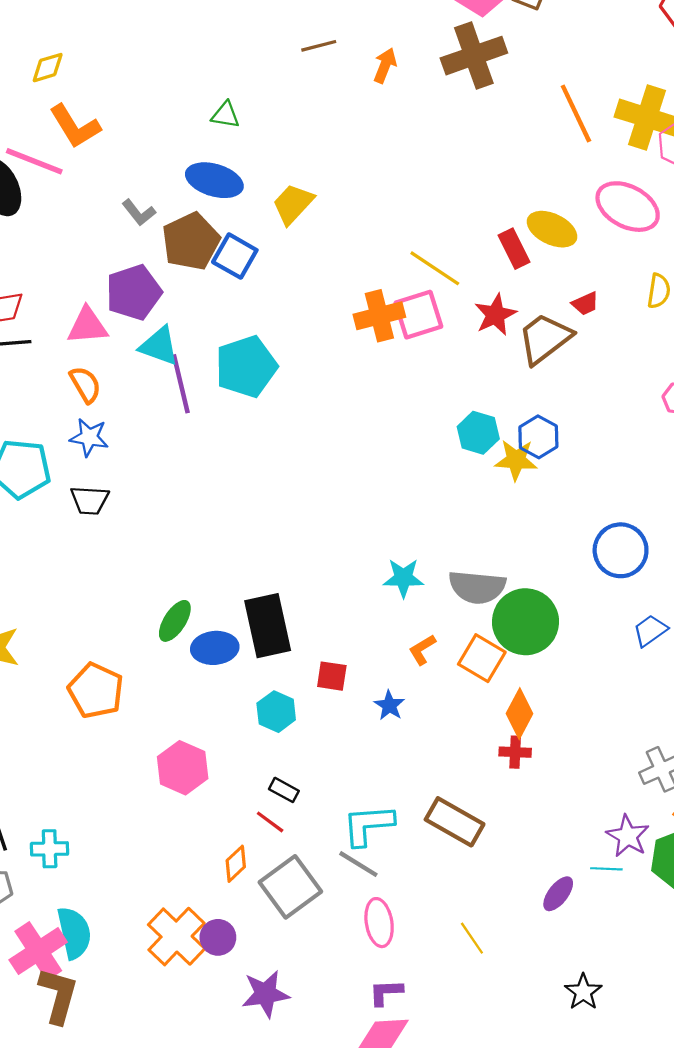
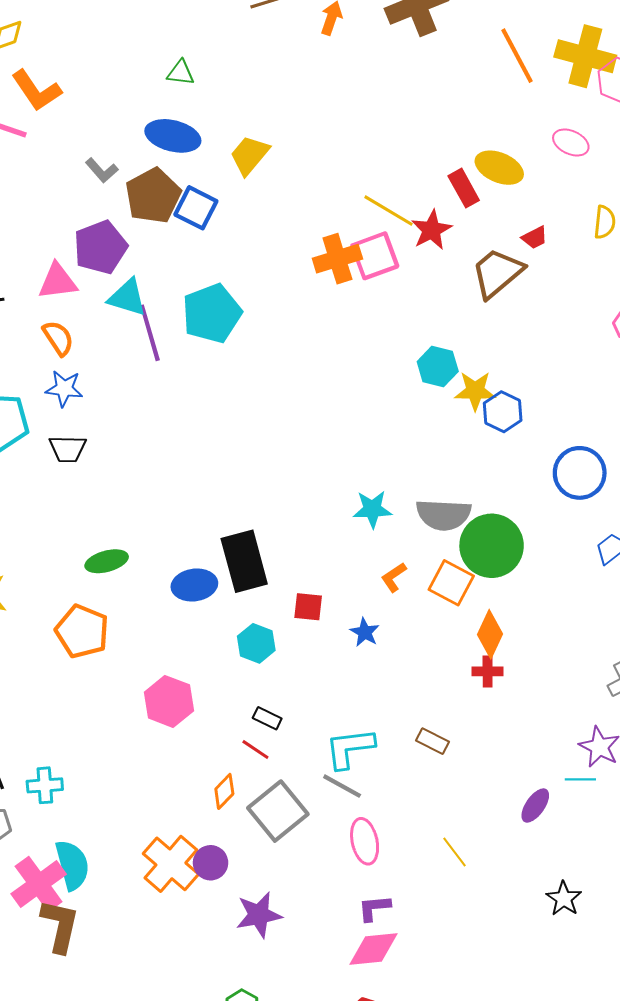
pink ellipse: (628, 207) -> (571, 143), size x0.6
red star: (495, 315) -> (432, 230), moved
blue hexagon: (538, 437) -> (503, 412), moved
green ellipse: (175, 621) -> (107, 561), moved, turned 45
brown rectangle: (455, 822) -> (433, 741), size x0.6

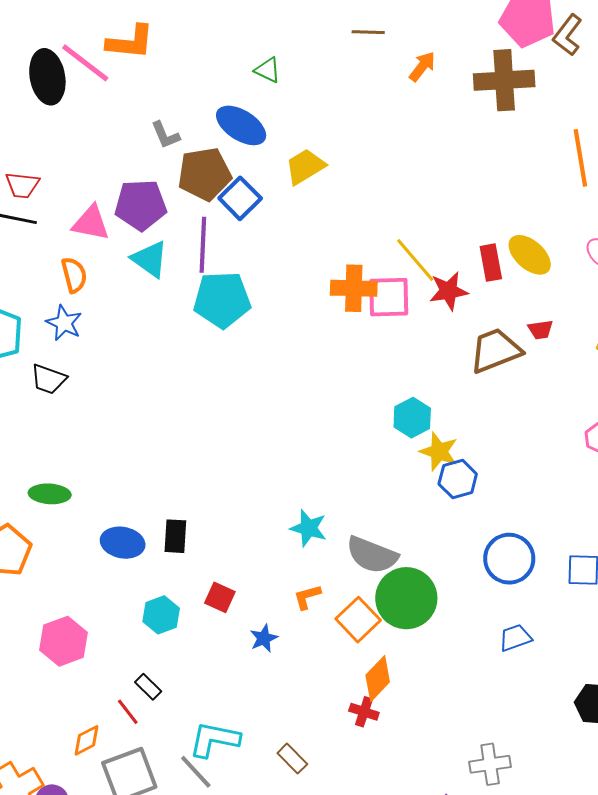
orange L-shape: (36, 91) -> (130, 42), turned -69
purple line: (150, 333) -> (203, 245), moved
black rectangle: (244, 561) -> (175, 536), size x0.6

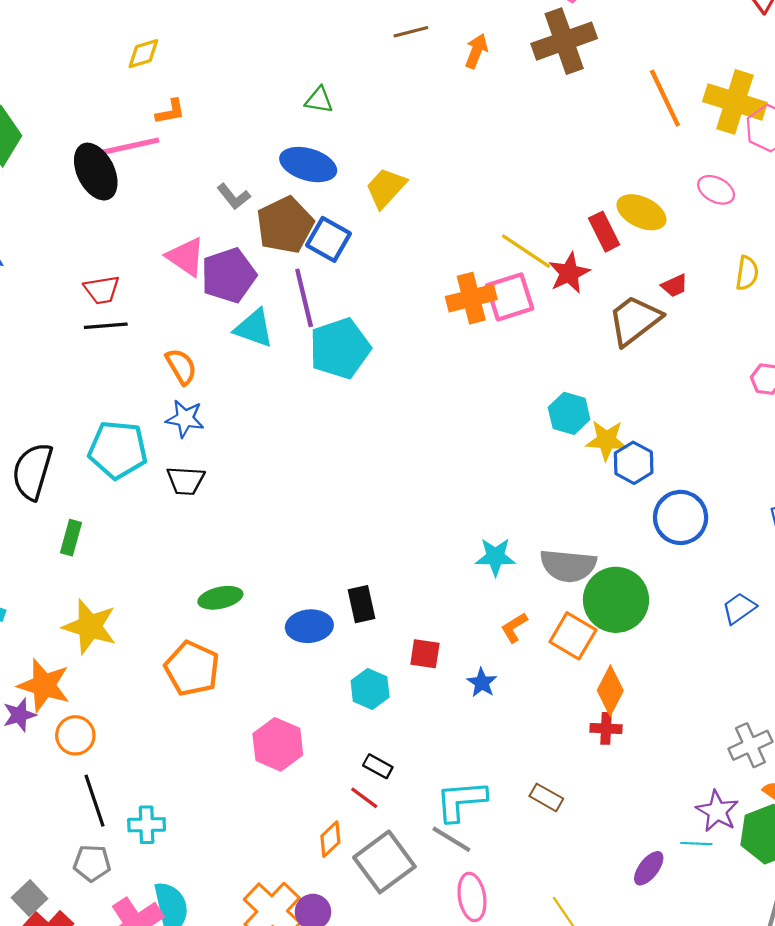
orange L-shape: (130, 42) -> (170, 112), size x0.6
pink line: (85, 63) -> (130, 146), turned -34
pink triangle: (91, 223) -> (186, 257), moved, turned 39
blue circle: (509, 559) -> (681, 517), moved

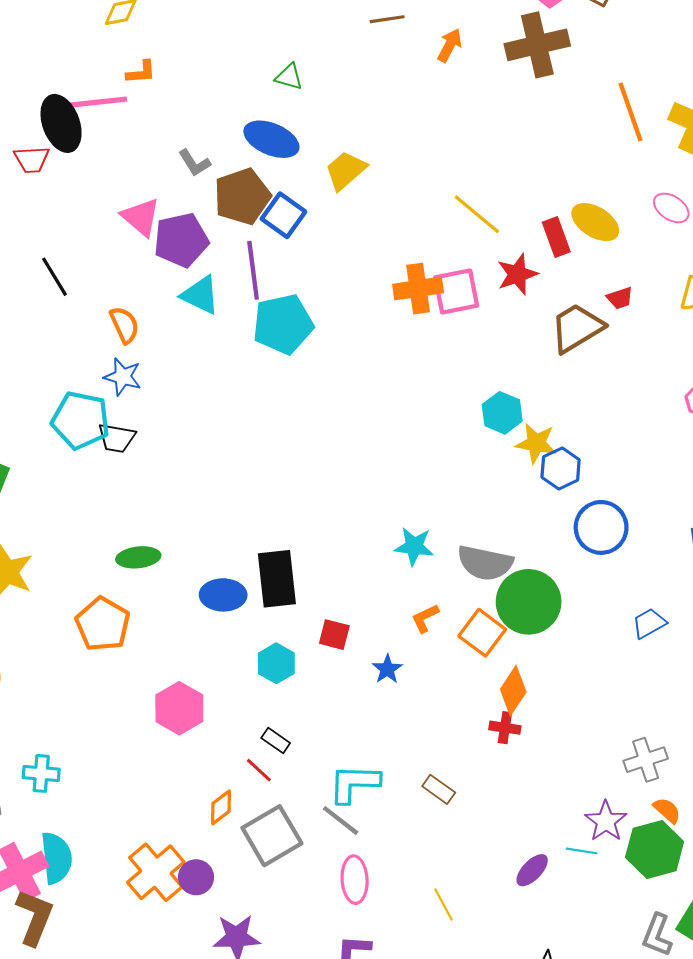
yellow line: (526, 251) -> (477, 214), moved
red trapezoid: (102, 290) -> (32, 159), moved
black line: (106, 326) -> (54, 277), turned 57
cyan pentagon: (118, 450) -> (81, 420), moved
black rectangle: (361, 604) -> (277, 579), size x1.6

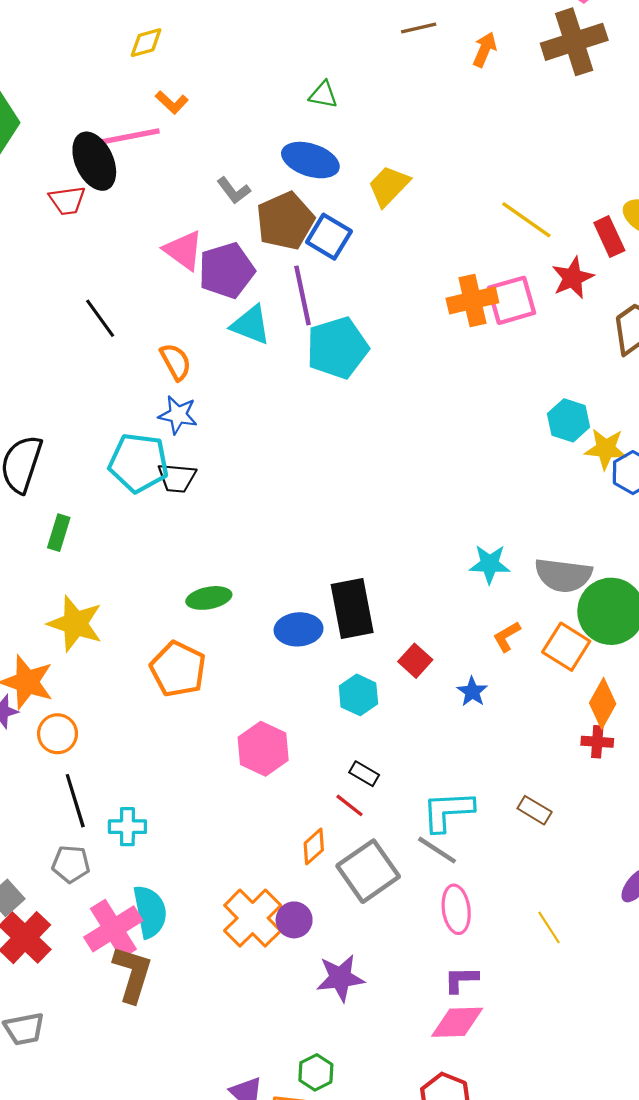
orange L-shape: (141, 72) -> (172, 102), turned 52
red square: (334, 635) -> (415, 661), turned 32

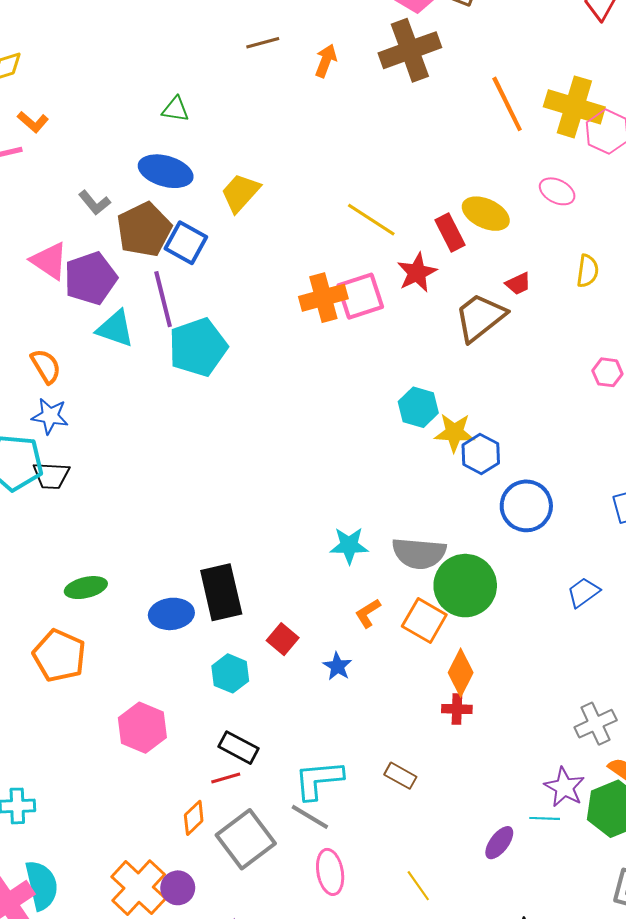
black rectangle: (364, 774) -> (238, 748), size x1.4
red line: (349, 805) -> (226, 778), turned -52

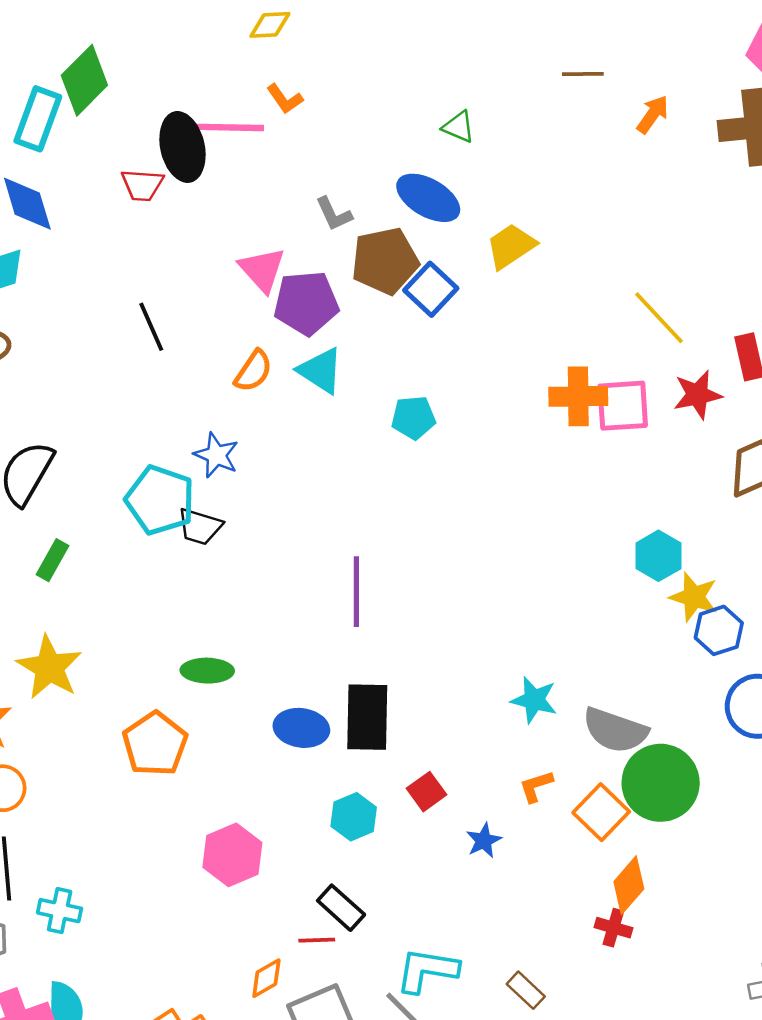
purple line: (163, 299) -> (356, 592), moved
cyan pentagon: (198, 347) -> (413, 418), size x0.6
orange semicircle: (46, 366) -> (253, 371), moved, turned 51

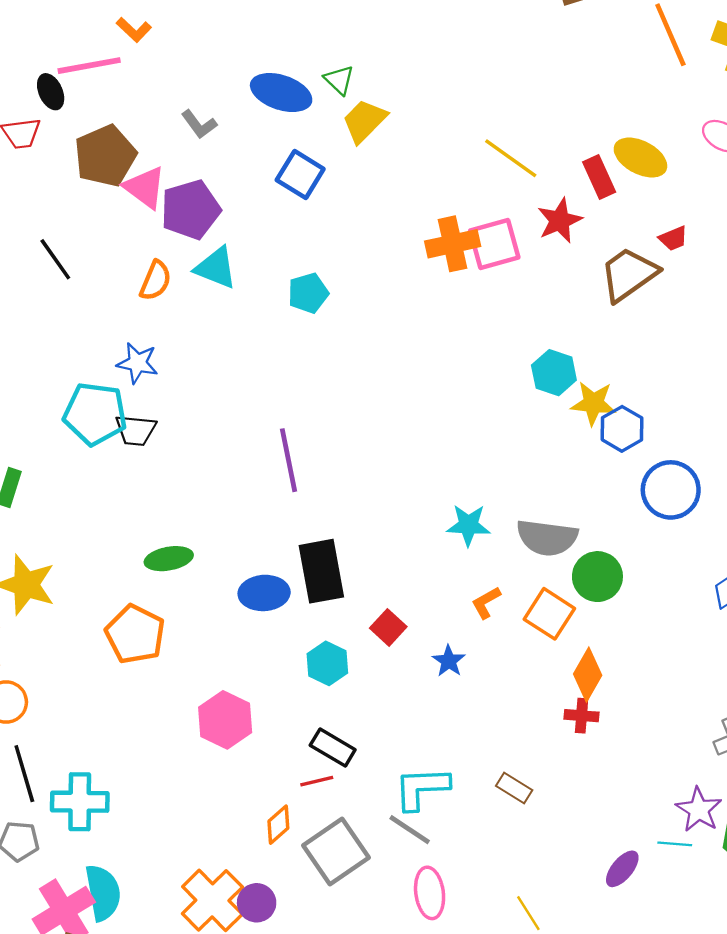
green triangle: (459, 127) -> (339, 80), moved, turned 32
black ellipse: (183, 147) -> (51, 92), size x0.6
brown pentagon: (385, 261) -> (105, 156), moved
green circle: (661, 783) -> (597, 577), size x0.7
cyan cross: (60, 911) -> (80, 802), size x1.4

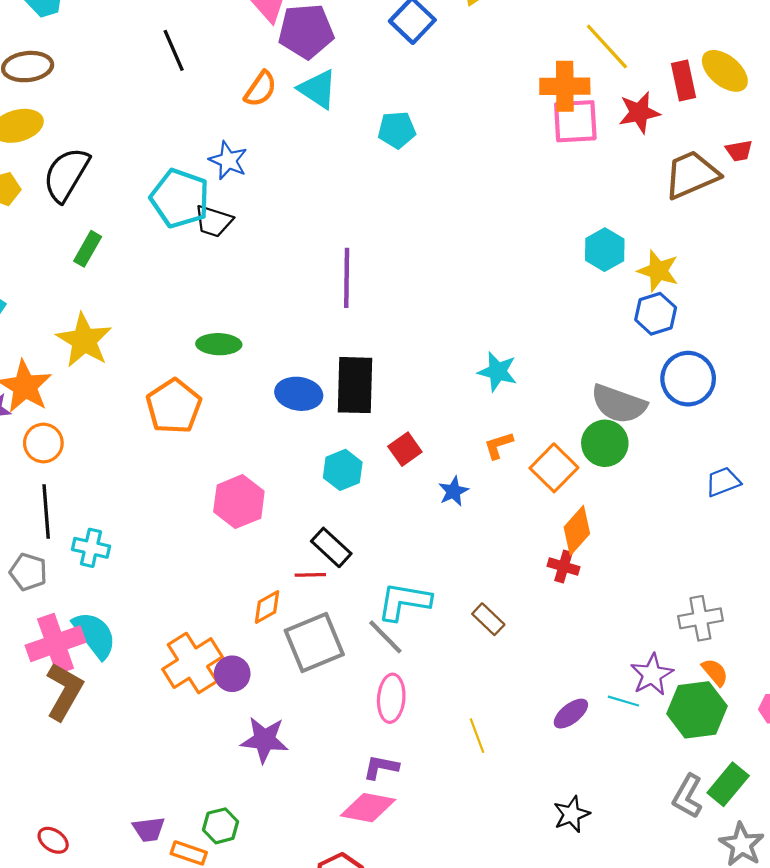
orange cross: (453, 244) -> (565, 86), moved
yellow star: (593, 403) -> (658, 271), moved
gray semicircle: (547, 538) -> (619, 404), moved
cyan cross: (80, 802) -> (91, 548), size x0.7
cyan semicircle: (103, 893) -> (95, 635), turned -39

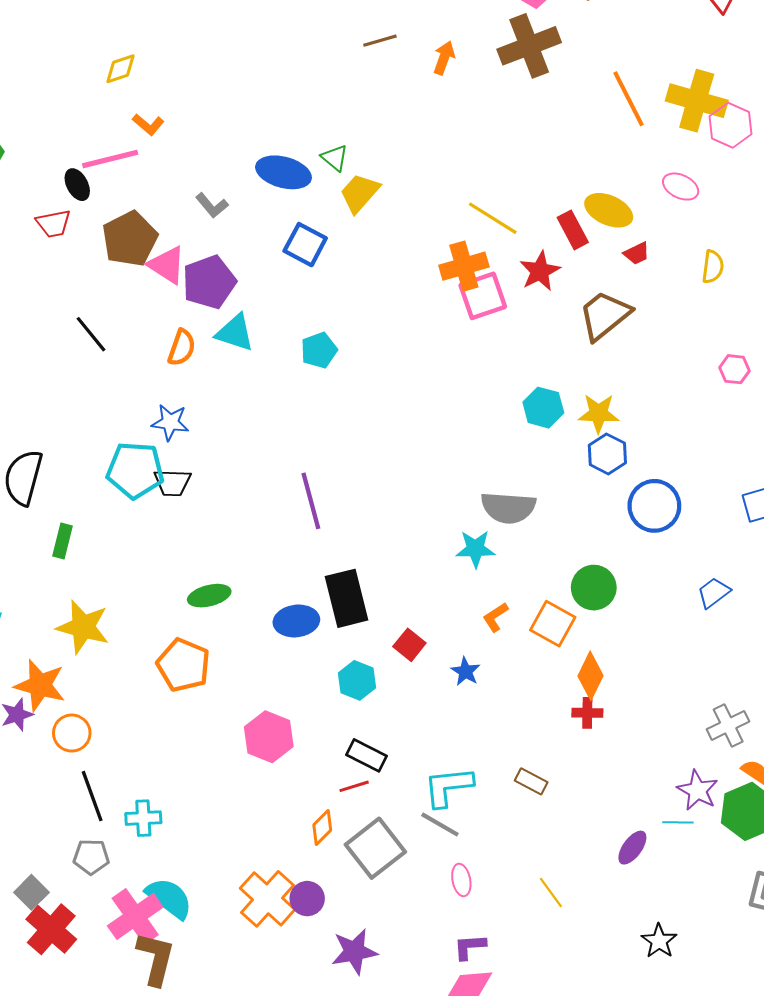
red trapezoid: (739, 151) -> (637, 253), moved
gray semicircle: (619, 404) -> (508, 508), moved
pink ellipse: (391, 698) -> (461, 880), size x0.7

